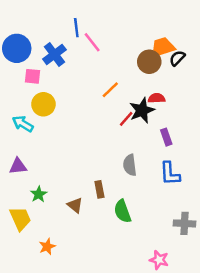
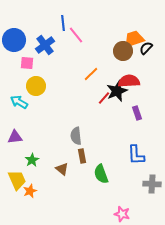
red semicircle: (157, 98) -> (129, 81), size x1.5
gray semicircle: (130, 165) -> (76, 136), moved
blue L-shape: (170, 174) -> (136, 155), moved
orange star: (47, 247) -> (30, 191), moved
pink star: (159, 260) -> (122, 214), moved

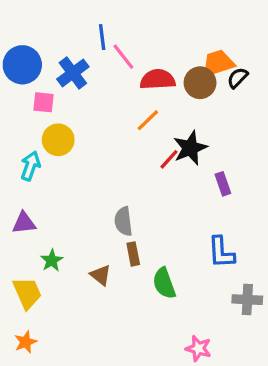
red semicircle: (129, 81) -> (158, 79), moved
cyan arrow: (19, 102) -> (30, 166), turned 78
orange star: (30, 191) -> (26, 342), moved

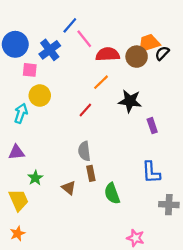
blue line: (102, 37) -> (70, 25), turned 48
black star: (190, 148) -> (130, 101), turned 30
red line: (169, 159) -> (85, 110), moved

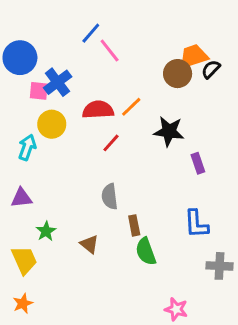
blue cross: (50, 50) -> (58, 82), moved
red semicircle: (108, 54) -> (98, 110), moved
brown rectangle: (91, 173) -> (134, 225), moved

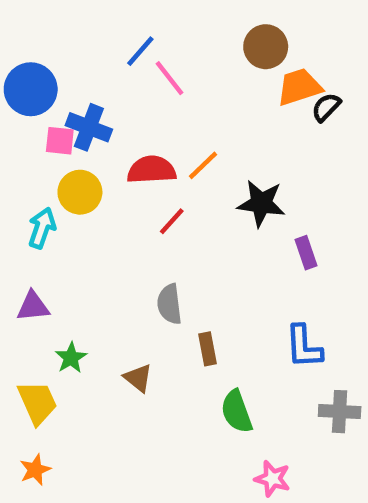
brown circle: (178, 74) -> (266, 47), moved
blue cross: (58, 82) -> (89, 127), turned -32
green semicircle: (146, 251) -> (237, 412), moved

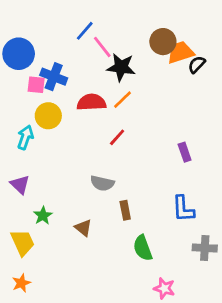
brown circle: (266, 47) -> (163, 42), moved
black star: (261, 203) -> (121, 67), moved
red line: (172, 221) -> (117, 137), moved
gray semicircle: (169, 304) -> (102, 183), turned -70
purple triangle: (33, 306) -> (20, 185), turned 50

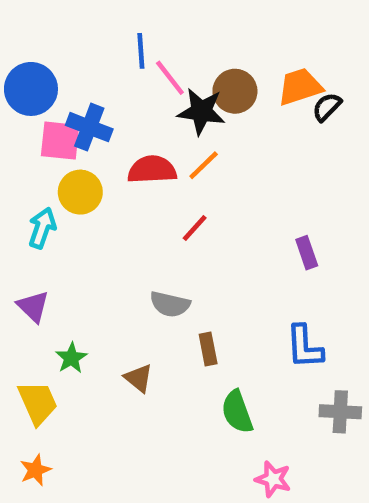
blue line: (85, 31) -> (141, 51), turned -45
brown circle: (163, 42) -> (235, 91), moved
pink square: (36, 85) -> (60, 141), size x1.4

